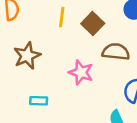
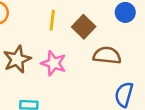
pink star: (81, 72) -> (54, 63), moved

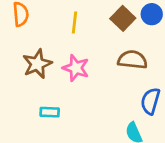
brown square: (84, 27) -> (123, 18), moved

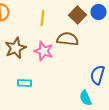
brown semicircle: (132, 60) -> (68, 39), moved

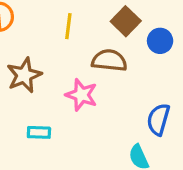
blue circle: (98, 12) -> (160, 41), moved
pink star: (44, 51) -> (81, 95), moved

